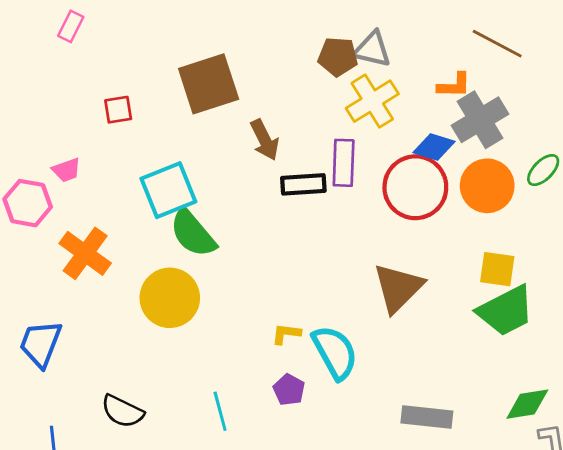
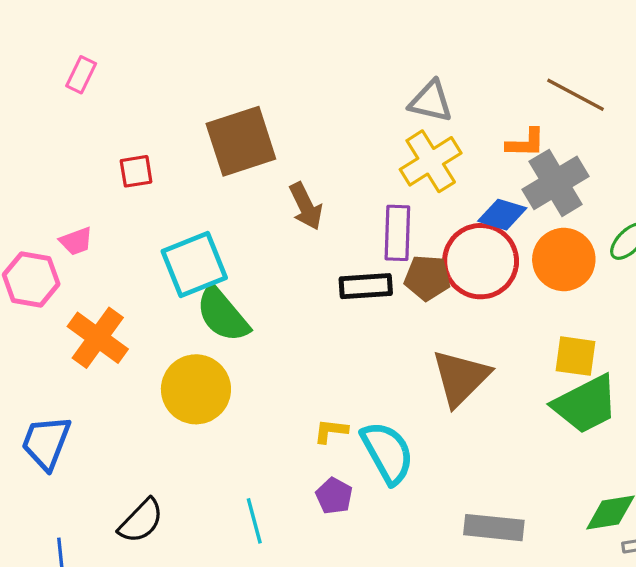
brown pentagon: (338, 57) -> (427, 278), moved
black rectangle: (303, 184) -> (366, 286), moved
black semicircle: (122, 411) -> (141, 521), turned -72

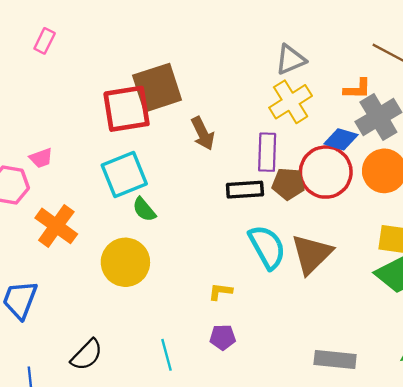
gray triangle: (431, 101) -> (291, 60), turned -36
red square: (136, 171) -> (127, 109), moved, size x2.0
green semicircle: (223, 314) -> (144, 210), size x0.6
cyan semicircle: (387, 453) -> (267, 247), moved
purple pentagon: (334, 496) -> (223, 337), turned -30

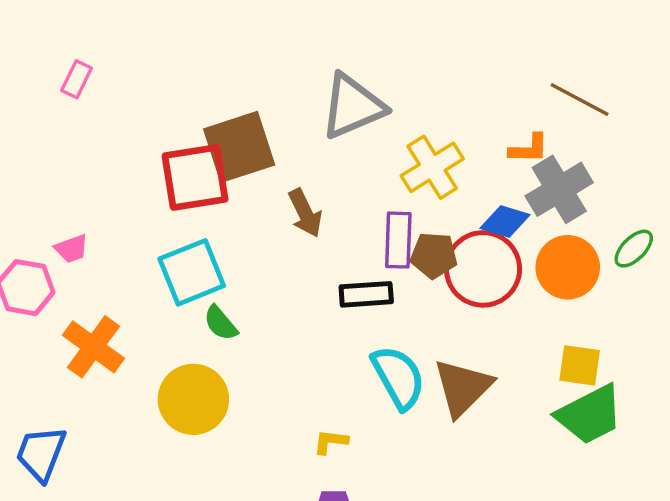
gray triangle: (291, 60) -> (353, 106), moved, size x1.5
brown pentagon: (288, 184) -> (434, 255), moved

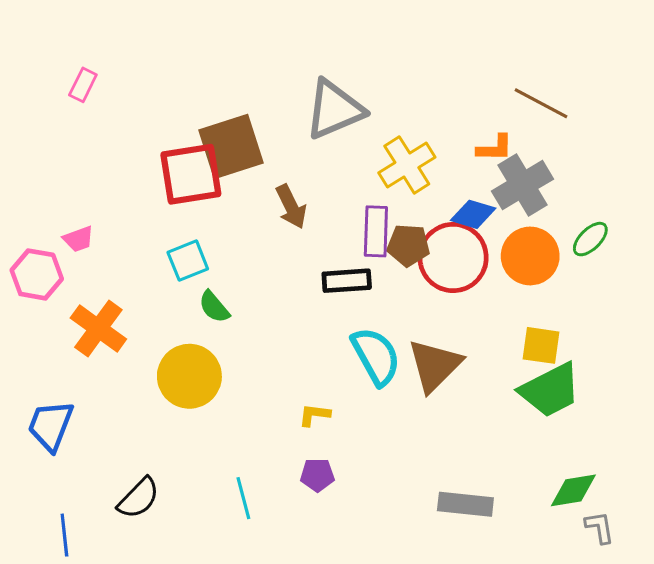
cyan square: (192, 272) -> (188, 261), size x0.7

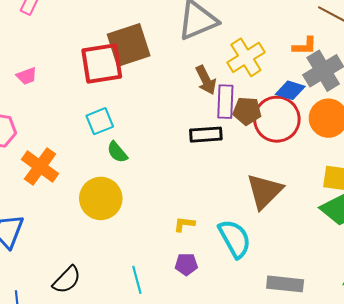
brown arrow: (291, 207) -> (206, 80), moved
pink trapezoid: (78, 239) -> (27, 76), moved
cyan semicircle: (376, 356) -> (235, 239), moved

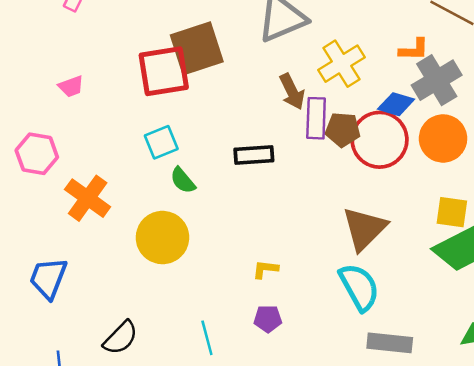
black rectangle: (206, 135) -> (254, 155), moved
cyan semicircle: (235, 239) -> (359, 287), moved

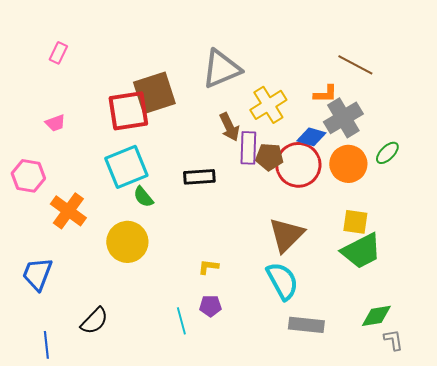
cyan square: (161, 142) -> (126, 167), size x1.6
cyan line: (207, 338) -> (181, 321), moved

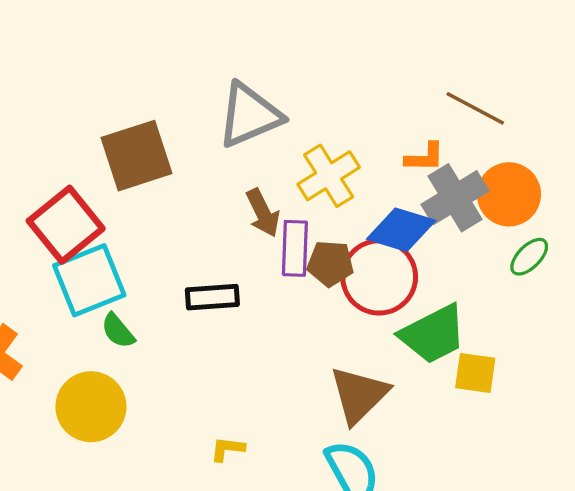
red square: (128, 111) -> (66, 225), moved, turned -30
blue diamond: (311, 137) -> (401, 230), size x1.4
orange circle: (348, 164) -> (509, 194), moved
green trapezoid: (361, 251) -> (433, 334), moved

